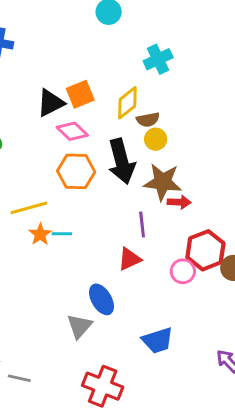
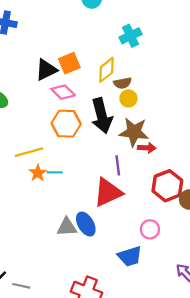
red triangle: (129, 259) -> (108, 192), size x1.6
pink circle: (183, 271) -> (150, 229), moved
gray triangle: (79, 326) -> (67, 227), moved, turned 45

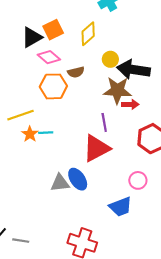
brown semicircle: (122, 83) -> (76, 72), moved
black arrow: (102, 116) -> (133, 70), moved, turned 116

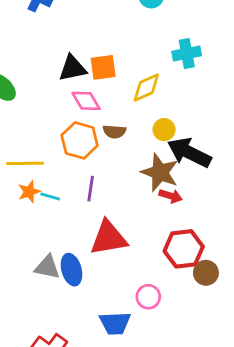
purple line: (104, 122) -> (91, 189), moved

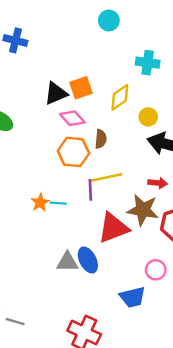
cyan cross: (187, 53) -> (148, 63), turned 30
yellow circle: (164, 130) -> (148, 117), moved
brown semicircle: (114, 132) -> (101, 139), turned -78
yellow line: (25, 163) -> (107, 177), moved
brown star: (160, 172) -> (143, 210), moved

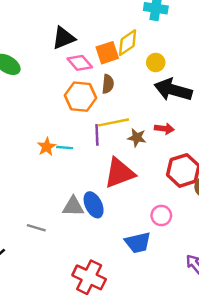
orange square: (81, 88) -> (107, 53), moved
brown star: (143, 210) -> (137, 138), moved, size x0.6
gray line: (15, 322) -> (36, 228), moved

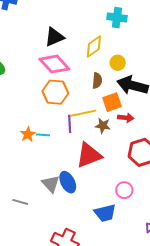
black triangle: (64, 38) -> (54, 37), moved
orange square: (107, 53) -> (112, 102), moved
pink diamond: (80, 63) -> (54, 64), size x1.4
brown semicircle: (108, 84) -> (97, 81), moved
gray triangle: (73, 206) -> (51, 184), turned 48

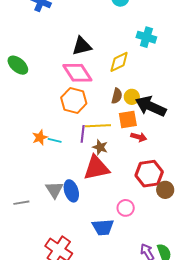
yellow circle: (118, 63) -> (132, 97), moved
brown star: (103, 126) -> (100, 147), moved
gray line: (20, 202) -> (21, 203), turned -35

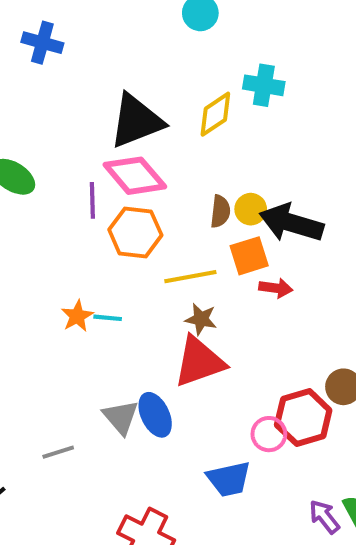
black triangle: (82, 46) -> (136, 121), size x1.4
yellow diamond: (119, 62) -> (215, 114), moved
purple line: (83, 134) -> (92, 200), moved
red hexagon: (149, 174) -> (303, 418), moved

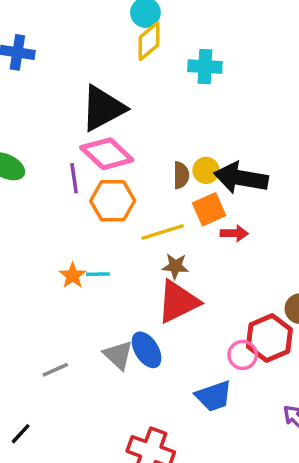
yellow diamond: (215, 114) -> (149, 41), moved
gray line: (58, 452) -> (55, 370), moved

